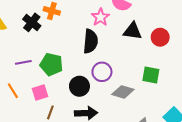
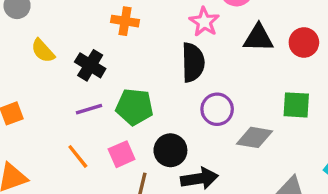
black cross: (32, 22) -> (90, 65), moved
black circle: (79, 86) -> (170, 150), moved

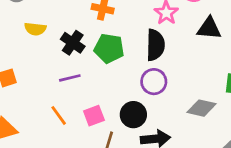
yellow semicircle: (43, 51) -> (35, 29), turned -45
green pentagon: (135, 107) -> (109, 48), moved
purple circle: (217, 109) -> (154, 82), moved

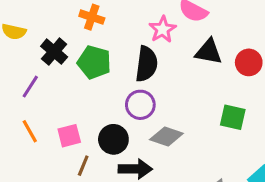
purple line: (70, 78) -> (30, 87), moved, turned -50
gray diamond: (202, 108) -> (166, 137), moved

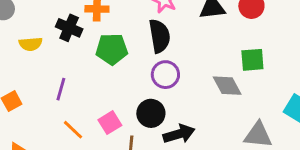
black cross: (54, 52) -> (69, 28), moved
gray diamond: (166, 137) -> (227, 86), moved, turned 60

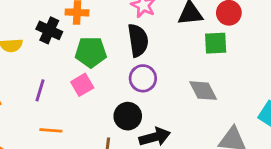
green square: (252, 60) -> (216, 43), moved
pink square: (110, 123) -> (82, 85), moved
orange line: (73, 130) -> (51, 130), turned -40

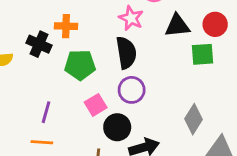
pink square: (82, 85) -> (96, 105), moved
purple line: (40, 90) -> (46, 112), moved
gray diamond: (203, 91) -> (194, 119), moved, turned 60

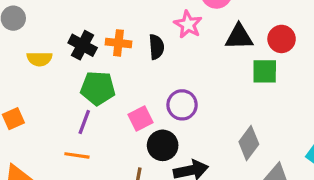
orange cross: (66, 26) -> (118, 43), moved
black semicircle: (126, 53) -> (156, 47), moved, size x0.7
green pentagon: (80, 65) -> (98, 88), moved

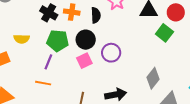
yellow semicircle: (39, 59) -> (22, 39), moved
green square: (265, 71) -> (164, 33), turned 36
black circle: (163, 145) -> (86, 40), moved

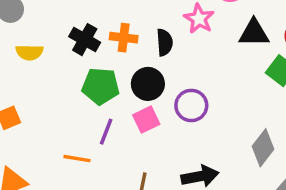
yellow semicircle: (22, 39) -> (29, 52), moved
purple line: (48, 62) -> (106, 132), moved

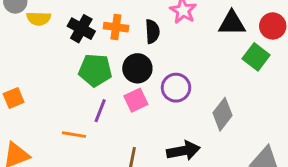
yellow semicircle: (29, 52) -> (39, 19), moved
gray diamond: (263, 148) -> (222, 114), moved

